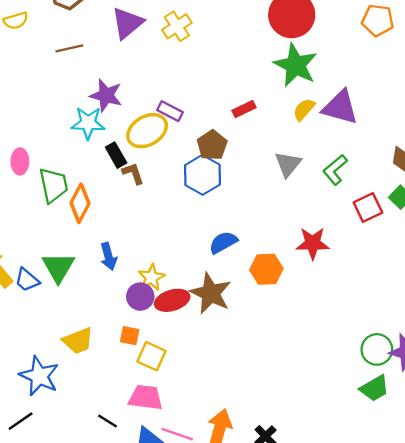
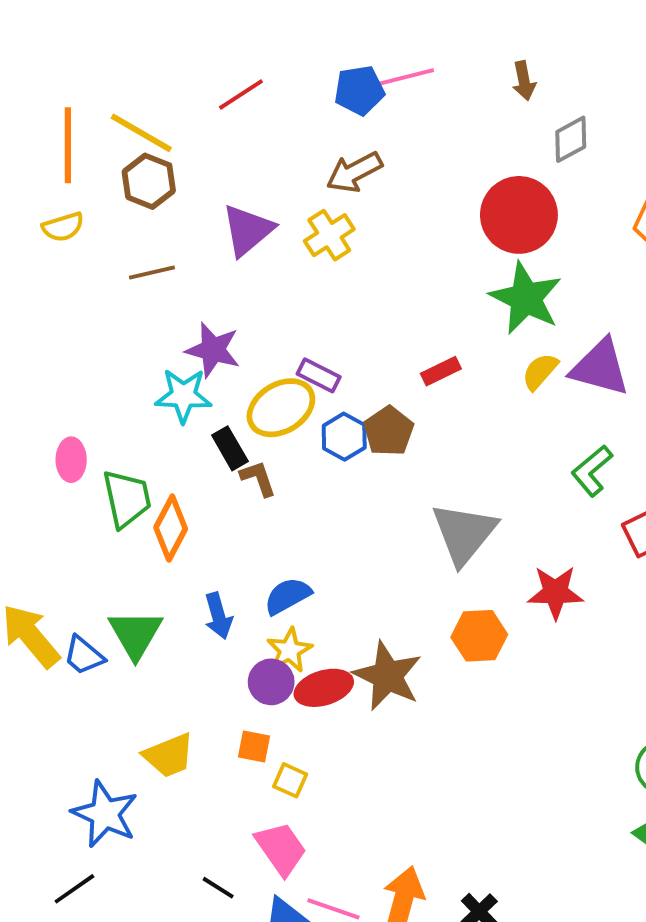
gray triangle: (288, 164) -> (464, 533), moved, size x1.5
blue hexagon: (202, 175) -> (344, 437), moved, size x0.7
blue semicircle: (223, 242) -> (288, 596), moved
yellow square: (151, 356) -> (290, 780), size x0.7
pink trapezoid: (146, 397) -> (281, 849), turned 48

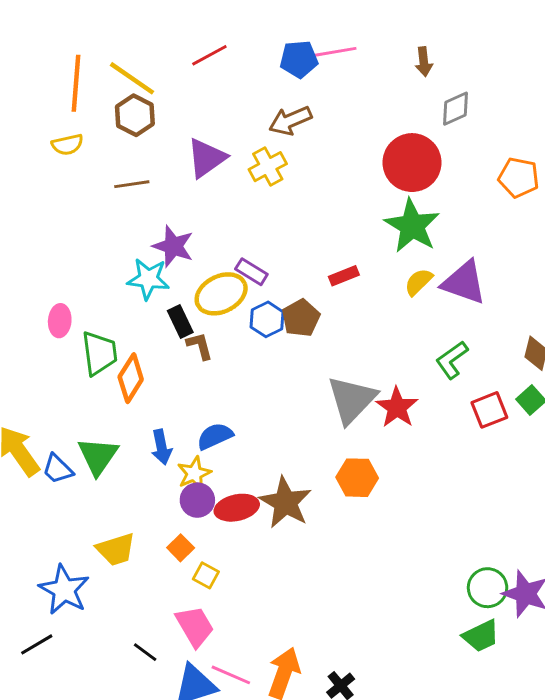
red star: (555, 592) -> (397, 407), moved, turned 30
yellow star: (289, 650) -> (194, 473), moved
orange square: (254, 747) -> (181, 548), turned 30

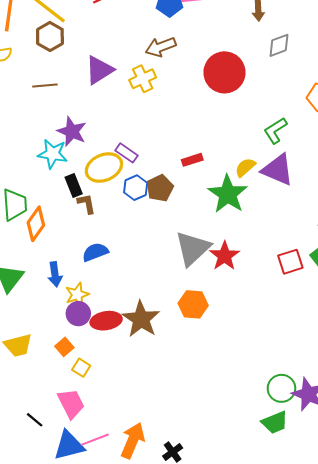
red circle: (412, 163) -> (224, 72), moved
green star: (412, 226) -> (228, 194), moved
green L-shape: (452, 360) -> (275, 130), moved
blue semicircle: (215, 436) -> (95, 252), moved
pink line: (231, 675) -> (95, 440), turned -48

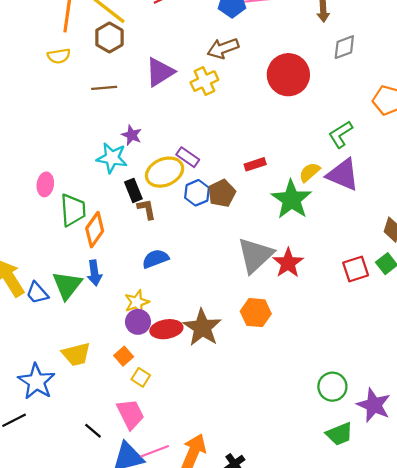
purple star: (72, 132) -> (132, 135), size x0.7
blue arrow: (55, 274) -> (94, 273), moved
green circle: (281, 388) -> (332, 387), moved

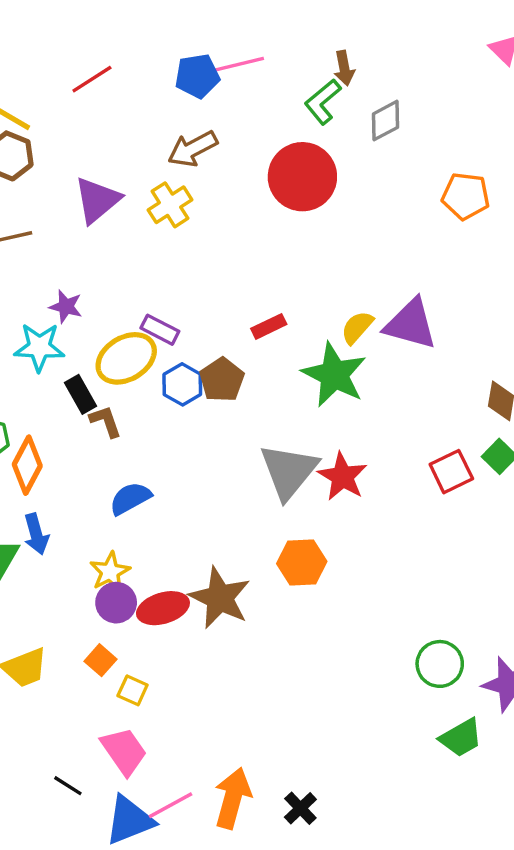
green L-shape: (341, 134) -> (323, 102), moved

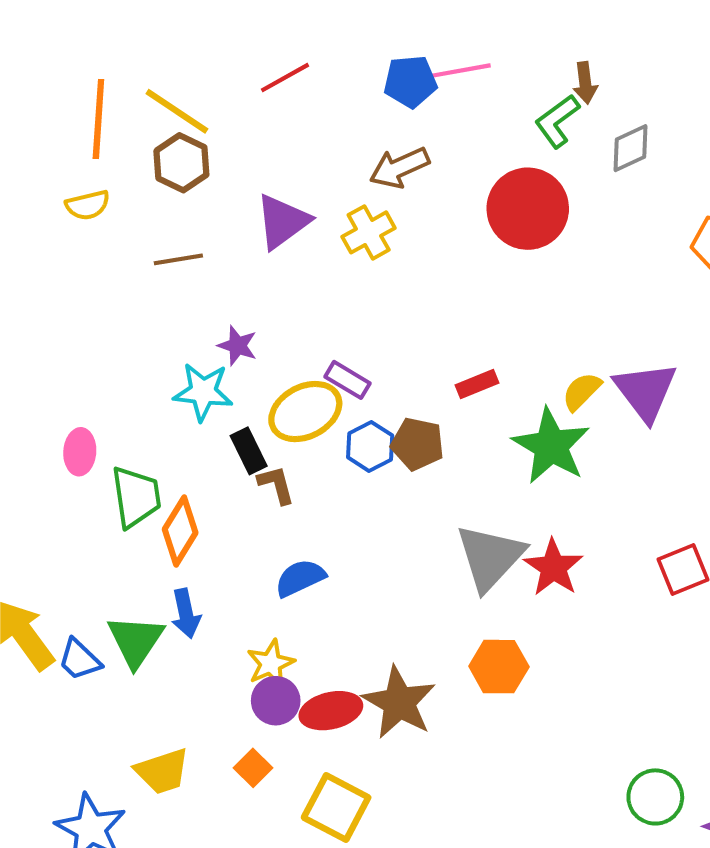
purple triangle: (411, 324) -> (645, 391), turned 34
brown pentagon: (222, 380) -> (417, 444), turned -30
yellow square: (133, 690) -> (336, 808), moved, size x1.8

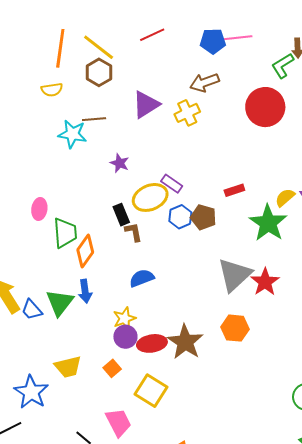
cyan star: (203, 392) -> (72, 134), moved

